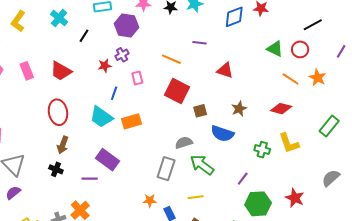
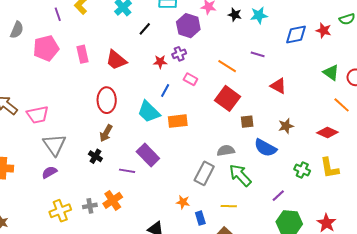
pink rectangle: (137, 78) -> (190, 79), turned -56

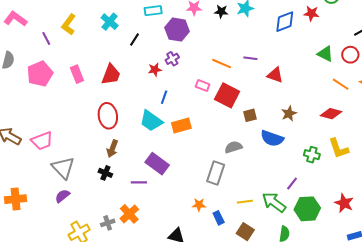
purple line: (258, 54) -> (250, 58), moved
red trapezoid: (116, 60) -> (111, 75), turned -100
pink rectangle: (190, 79) -> (203, 85), moved
green arrow: (240, 175) -> (274, 202), moved

